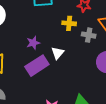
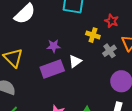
gray cross: (89, 35) -> (109, 51), turned 32

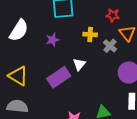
red star: (112, 21) -> (113, 15), moved
purple star: (54, 46) -> (52, 40), moved

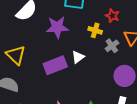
red star: (113, 15) -> (112, 16), moved
purple star: (52, 40) -> (57, 27), size x1.6

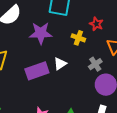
gray cross: (112, 46) -> (95, 64), moved

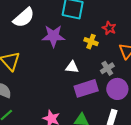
white triangle: (60, 64) -> (72, 67), turned 40
purple rectangle: (37, 71) -> (86, 88), moved

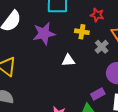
gray cross: (107, 68) -> (102, 47), moved
purple rectangle: (86, 88) -> (98, 94), moved, size x0.6

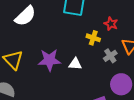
purple star: (44, 34) -> (49, 60), moved

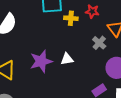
yellow cross: (93, 38) -> (71, 18), moved

